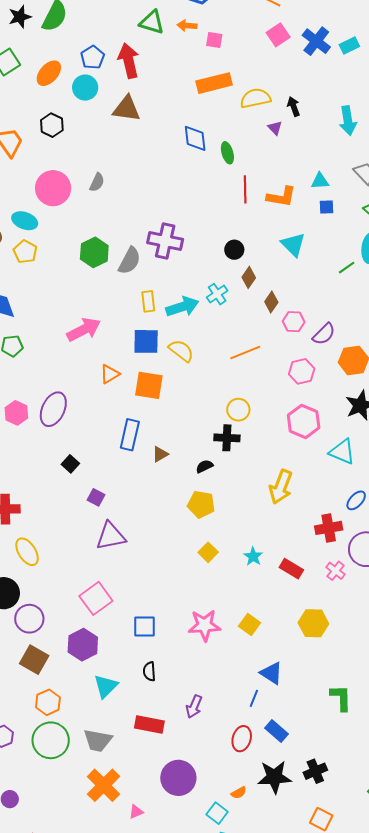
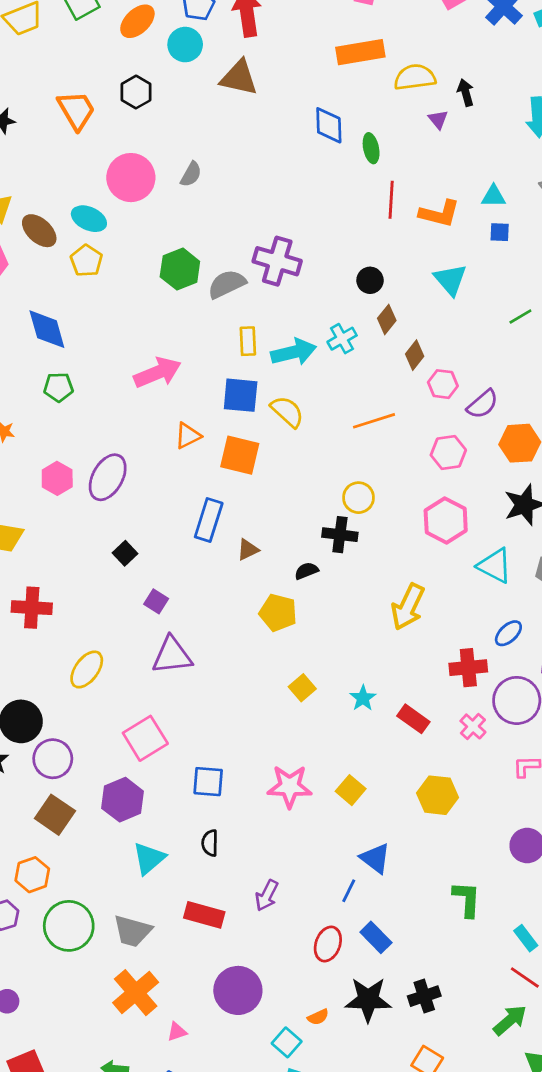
gray semicircle: (129, 261) -> (227, 284), turned -148
yellow pentagon: (201, 504) -> (278, 613), moved
yellow ellipse: (27, 552) -> (87, 669), moved, turned 64
orange hexagon: (48, 702) -> (32, 875), moved

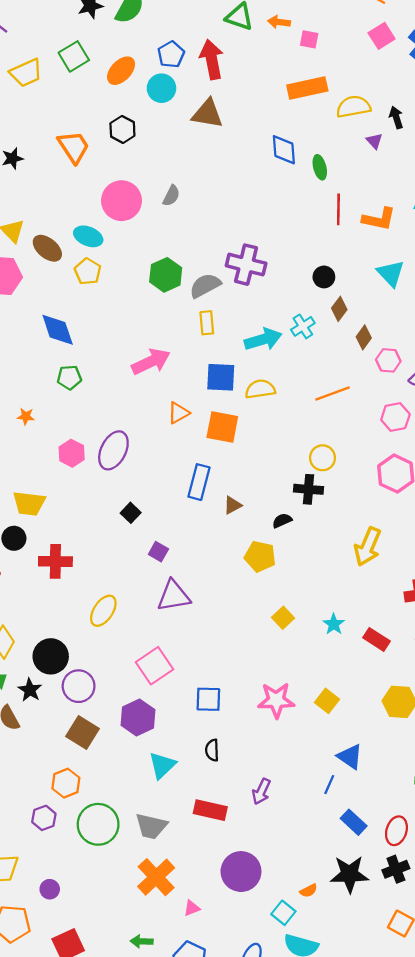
yellow rectangle: (248, 341) -> (207, 323), moved
yellow semicircle: (287, 412) -> (260, 389), turned -48
red ellipse: (328, 944) -> (396, 831), moved

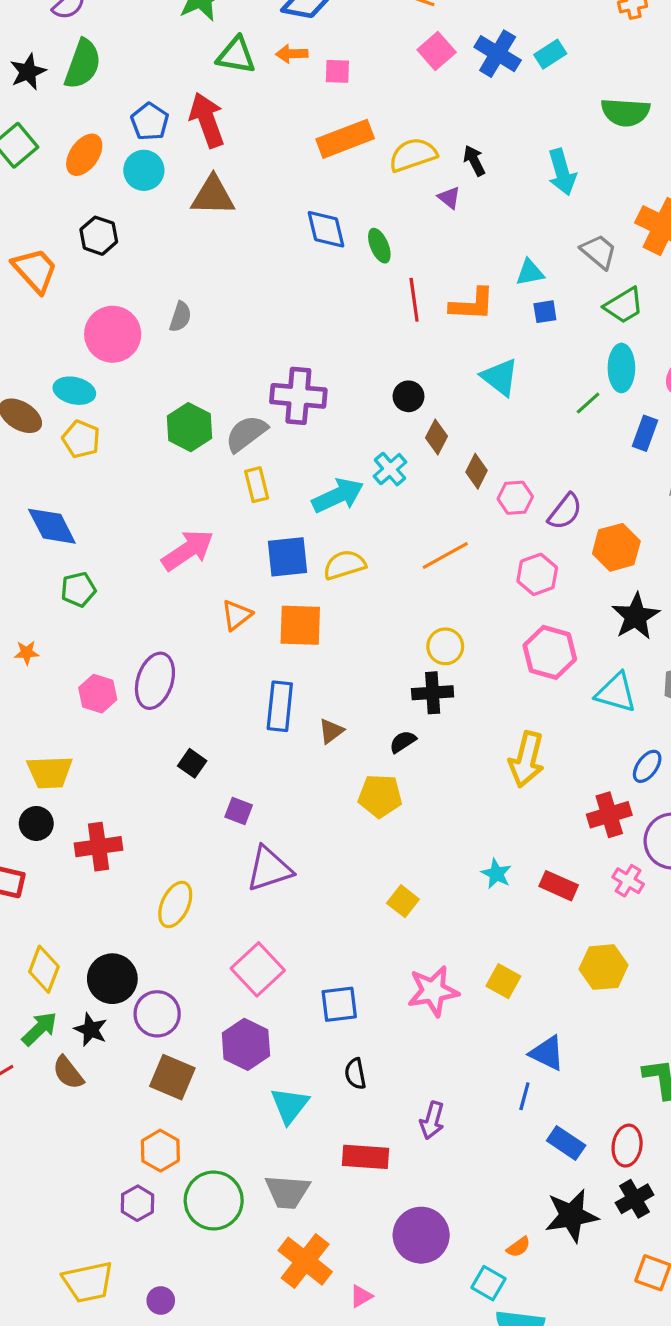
yellow square: (283, 618) -> (403, 901), moved

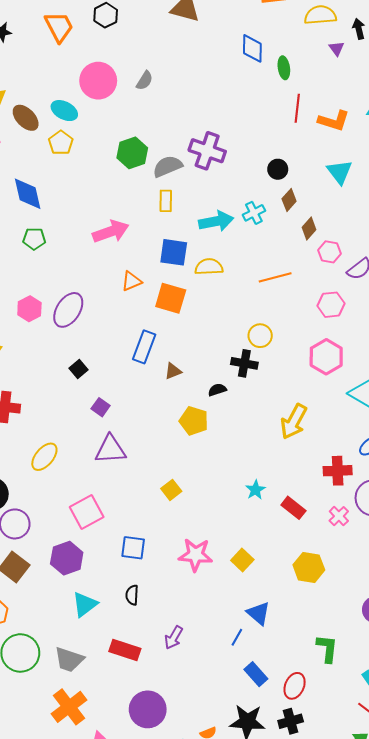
yellow square: (403, 901) -> (171, 490), moved

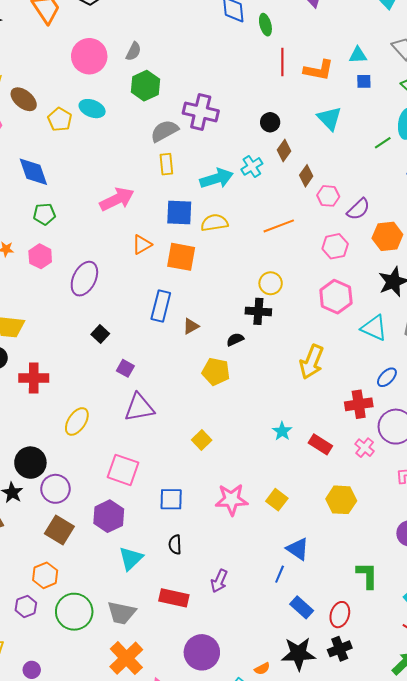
cyan ellipse: (64, 111) -> (92, 109), moved
green hexagon: (132, 153) -> (145, 86), moved
pink hexagon: (29, 309) -> (40, 256), moved
pink square: (87, 512) -> (123, 470), turned -36

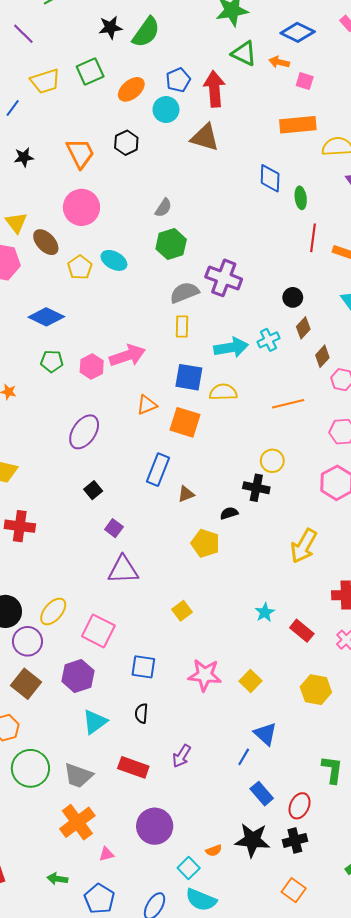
pink circle: (89, 56) -> (81, 207), moved
blue diamond: (33, 172) -> (46, 317), turned -52
pink hexagon: (40, 256) -> (92, 366), moved
yellow ellipse: (77, 421) -> (53, 611), moved

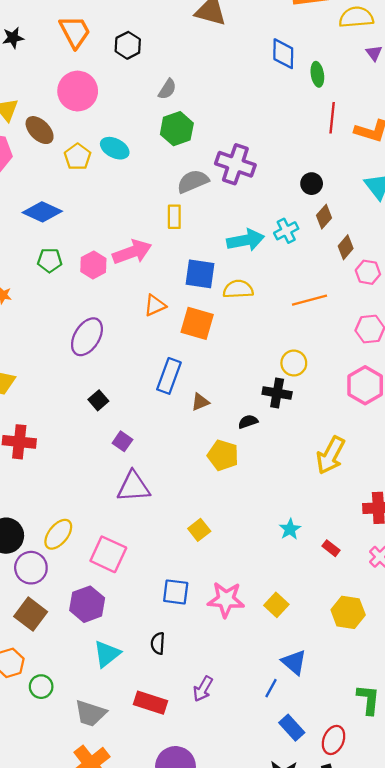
black hexagon: (126, 143) -> (128, 45), moved
yellow rectangle: (182, 326) -> (174, 217), moved
red rectangle: (302, 631) -> (331, 548), size x0.7
blue square: (143, 667) -> (176, 592), moved
green circle: (30, 768) -> (41, 687), moved, size x0.6

